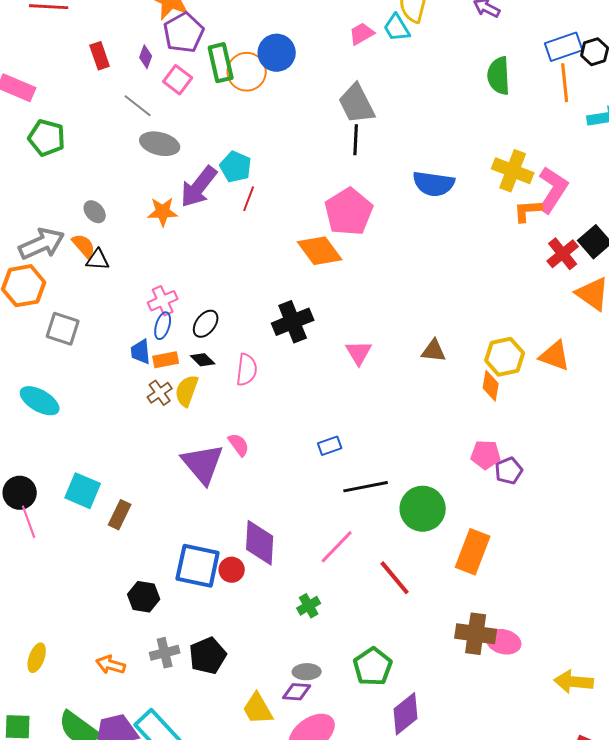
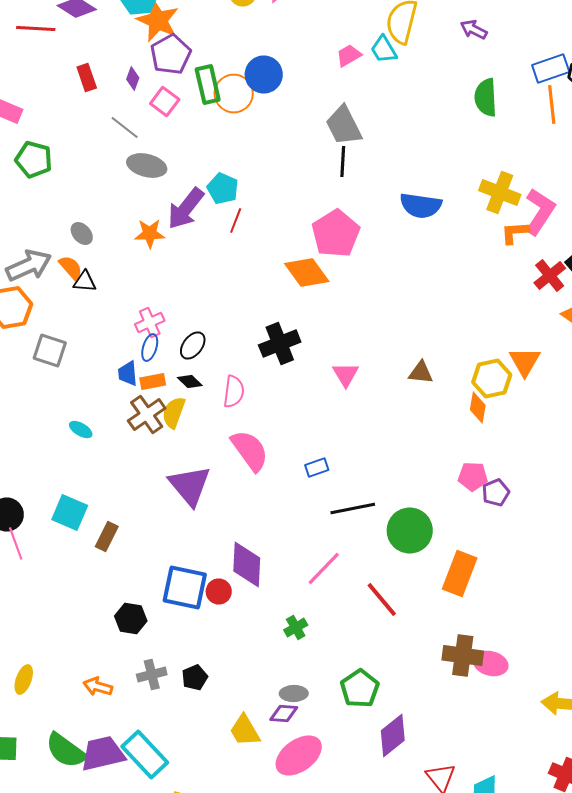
orange triangle: (555, 356) -> (525, 362), moved, turned 40
brown cross: (160, 393) -> (147, 414), size x1.5
cyan ellipse: (40, 401) -> (81, 430), moved, size x0.6
pink semicircle: (239, 445) -> (250, 450), moved, size x1.8
black pentagon: (208, 656) -> (195, 678), size x0.7

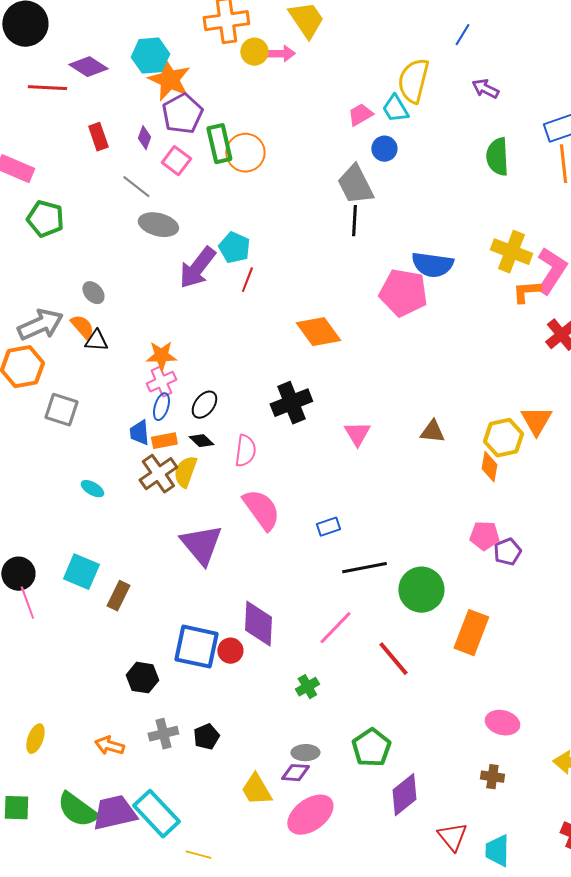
blue circle: (264, 74) -> (384, 149), moved, size x0.7
orange star: (150, 234) -> (161, 356), moved
pink pentagon: (336, 234) -> (403, 293), moved, turned -30
brown cross: (463, 656) -> (492, 777), moved, size x0.6

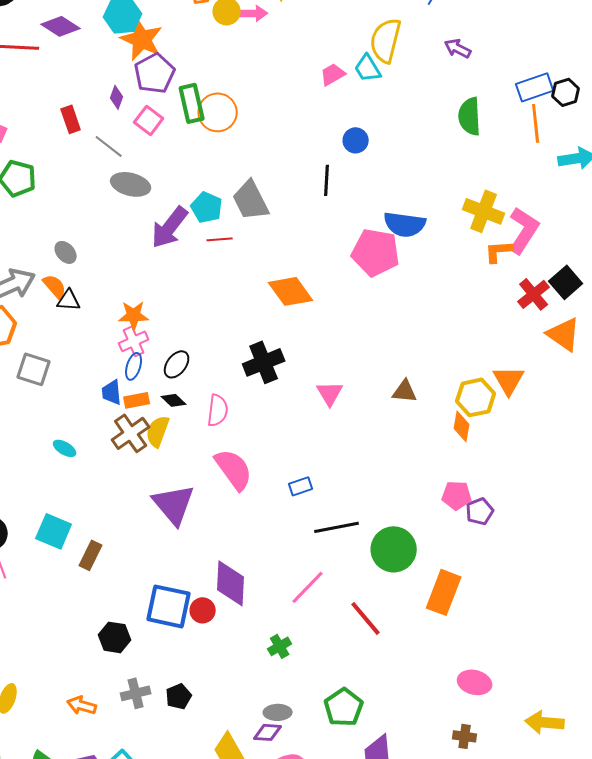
red rectangle: (98, 137) -> (71, 119), moved
blue circle: (384, 149) -> (356, 140), moved
gray trapezoid: (355, 185) -> (251, 200), moved
red line: (247, 280) -> (220, 239), turned 65

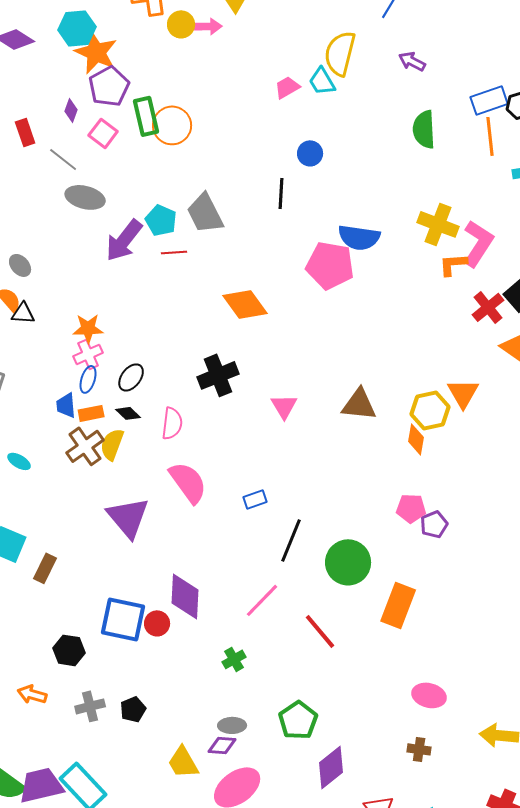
brown triangle: (405, 391) -> (359, 404), size x1.4
black line: (337, 527) -> (291, 540), turned -57
orange arrow: (82, 705) -> (32, 694), moved

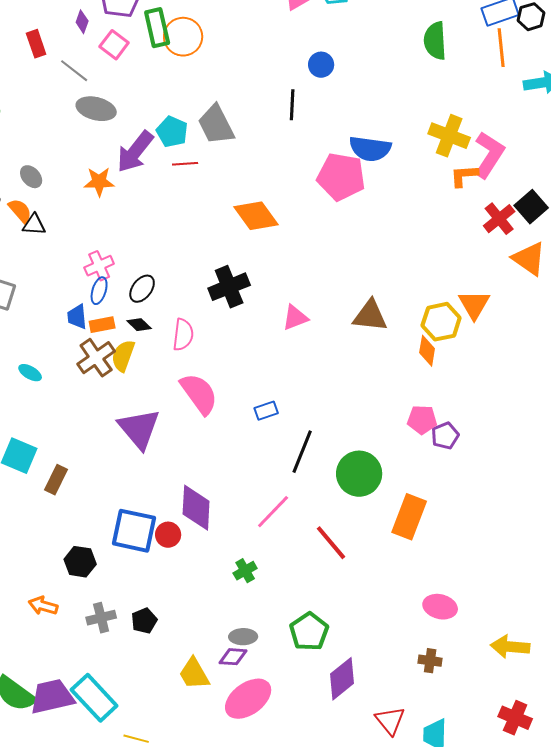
orange star: (88, 328) -> (99, 182), moved
pink triangle: (284, 406) -> (295, 318), turned 40

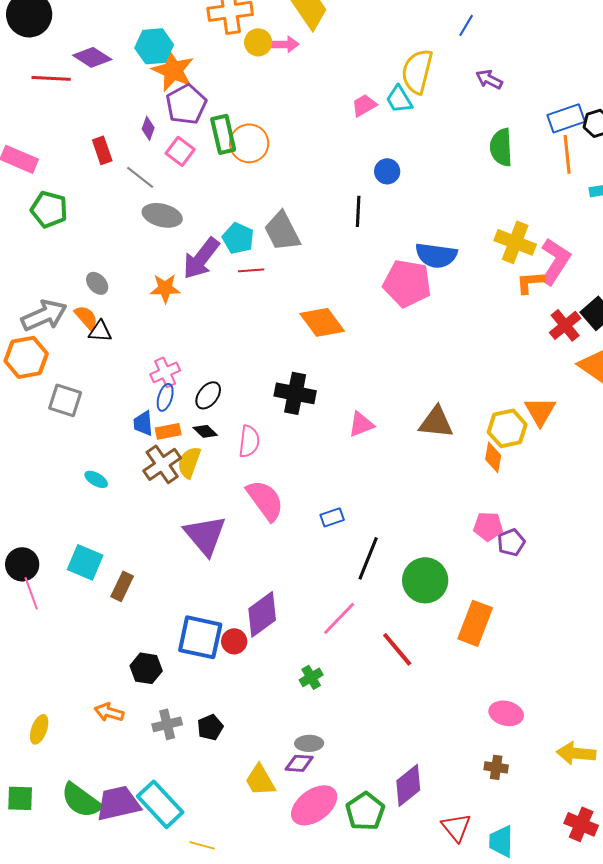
black cross: (229, 287) -> (295, 393), turned 33
purple diamond: (196, 508) -> (262, 614), turned 51
green pentagon: (309, 632) -> (365, 811), moved

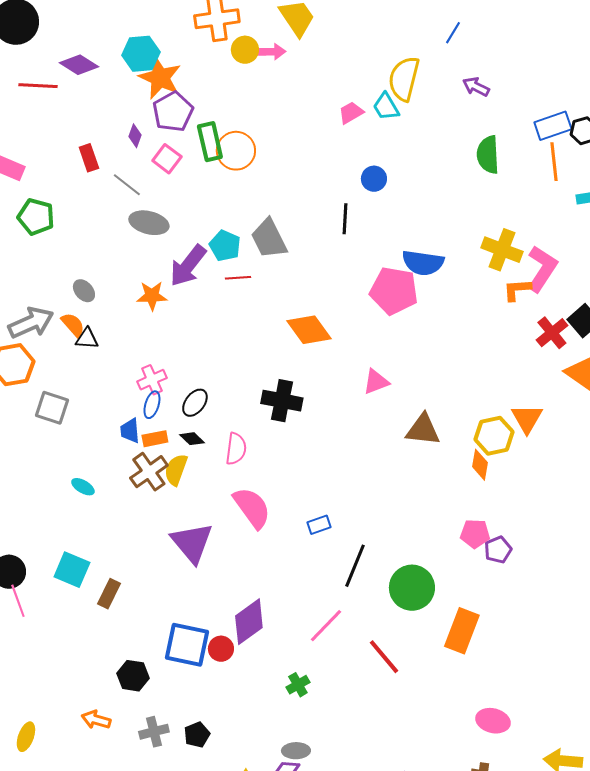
pink triangle: (361, 424) -> (376, 382), moved

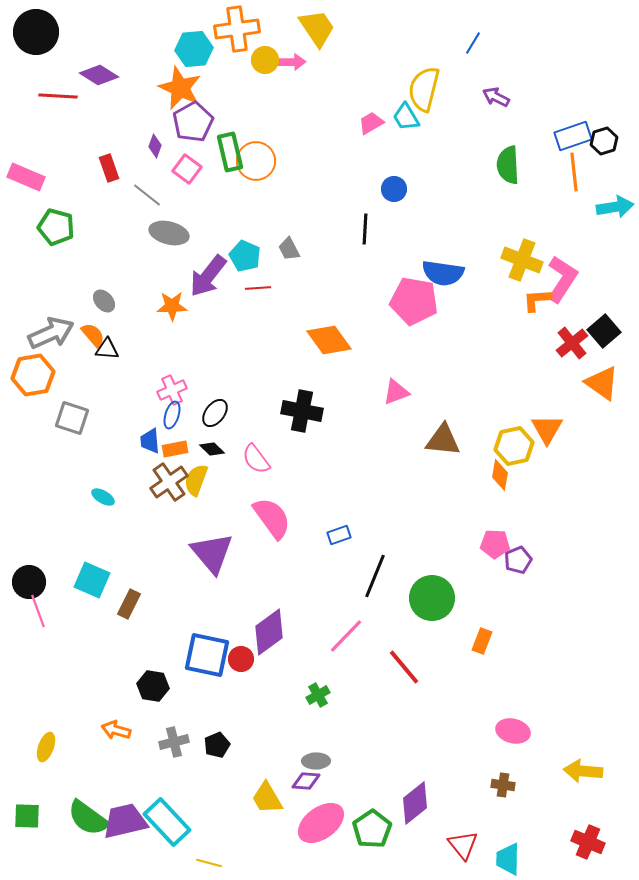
cyan hexagon: (141, 54) -> (194, 49), moved
gray trapezoid: (269, 239) -> (289, 249), size x0.6
pink semicircle: (236, 449) -> (256, 459), turned 136
orange rectangle: (462, 631) -> (482, 641), size x0.6

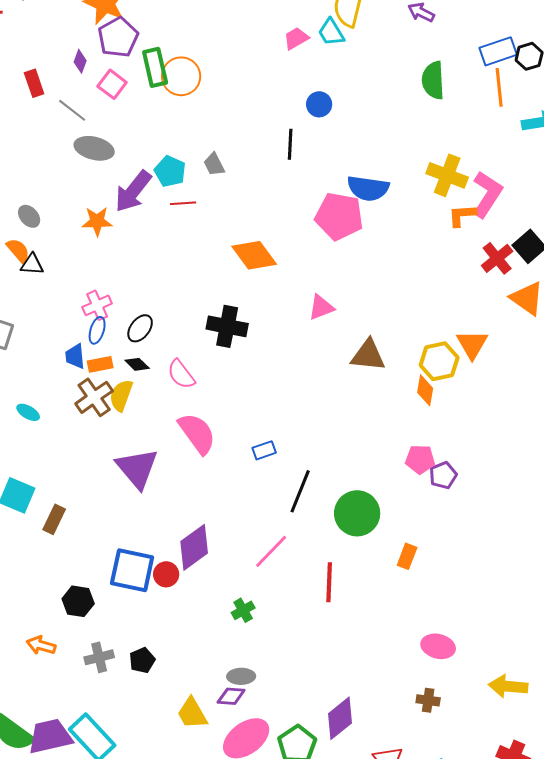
red line: (404, 667) -> (329, 582), turned 42

